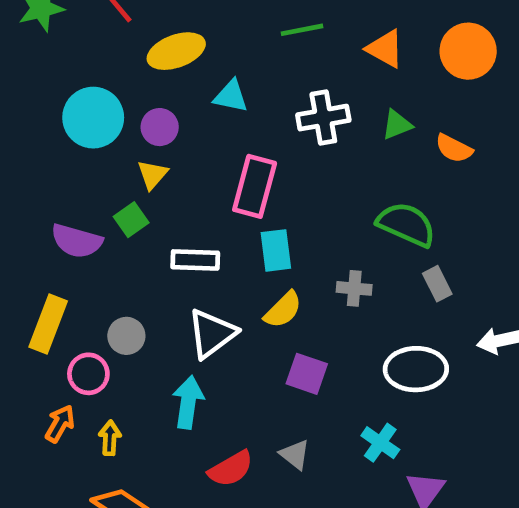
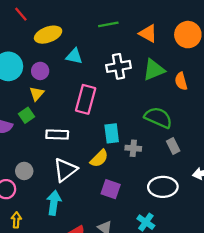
green triangle: (397, 125) -> (154, 70), size x1.5
orange semicircle: (454, 148) -> (181, 81), turned 48
cyan rectangle: (276, 250) -> (112, 133), moved

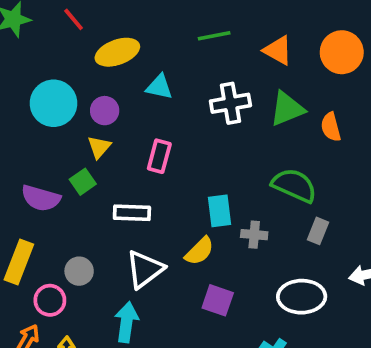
pink rectangle: (86, 99) -> (159, 156), moved, size x0.7
gray rectangle: (173, 146) -> (318, 231), turned 49

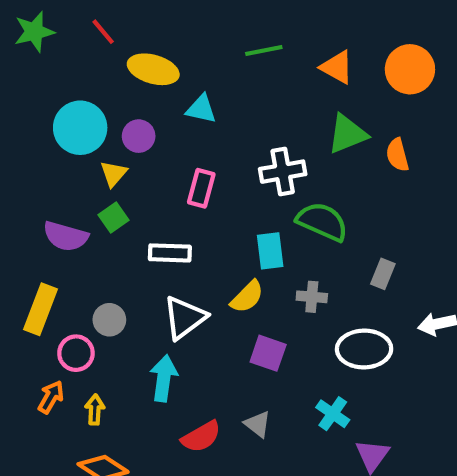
yellow ellipse: (117, 52) -> (153, 69), turned 36
white cross: (230, 103) -> (283, 172), moved
yellow triangle: (99, 147) -> (114, 174), moved
green semicircle: (294, 185) -> (322, 222), moved
gray cross: (254, 235) -> (312, 297), moved

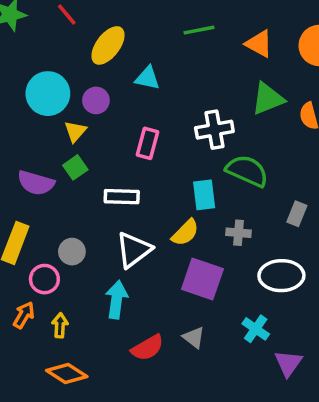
yellow ellipse: (153, 69) -> (108, 45), turned -69
purple square: (268, 353) -> (202, 279), size x1.4

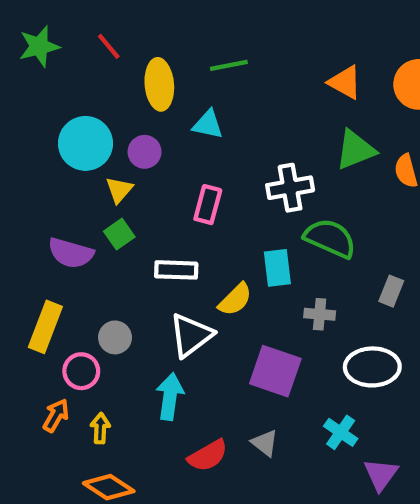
green line: (199, 30) -> (229, 65), moved
yellow ellipse: (108, 45) -> (159, 84), turned -42
yellow semicircle: (185, 233) -> (235, 299), moved

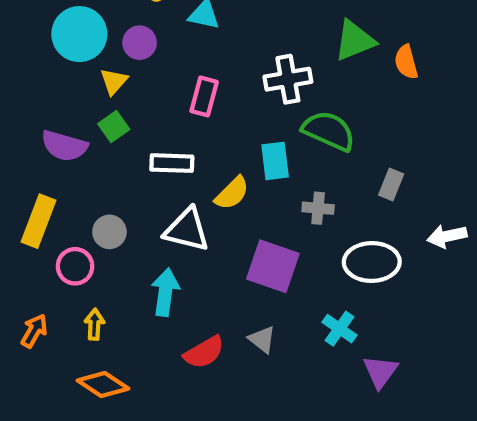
white triangle: (191, 335) -> (187, 230), turned 51
orange arrow: (56, 415) -> (34, 331), moved

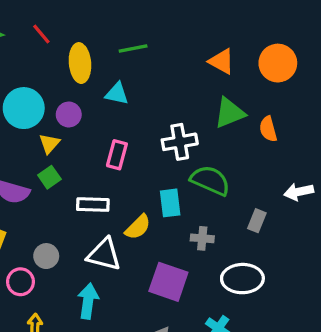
white arrow: (447, 236) -> (299, 192), moved

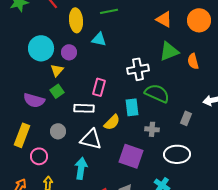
pink rectangle: (117, 155) -> (99, 87), moved
gray circle: (46, 256) -> (58, 131), moved

